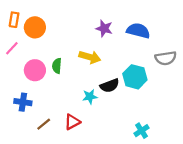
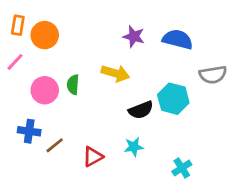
cyan star: (90, 97) -> (134, 147), moved
brown line: (44, 124) -> (55, 145), moved

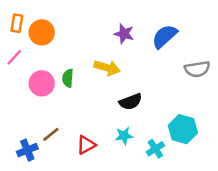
blue semicircle: (178, 39) -> (165, 36), turned -56
cyan hexagon: (173, 99) -> (183, 129), moved
blue cross: (29, 131) -> (27, 150), moved, turned -30
cyan cross: (182, 168) -> (155, 149), moved

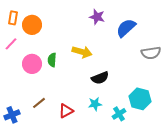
purple star: (124, 34) -> (97, 17), moved
blue cross: (27, 150) -> (12, 115), moved

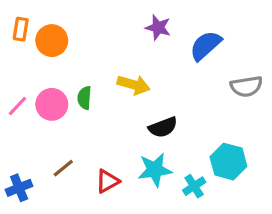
pink line: (11, 44) -> (17, 106), moved
cyan star: (95, 104) -> (155, 170), size x1.5

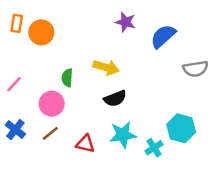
pink circle: (52, 104) -> (52, 104), moved
black semicircle: (163, 127) -> (115, 98), moved
red triangle: (107, 181) -> (85, 144), turned 42
blue cross: (19, 188) -> (15, 130), moved, turned -30

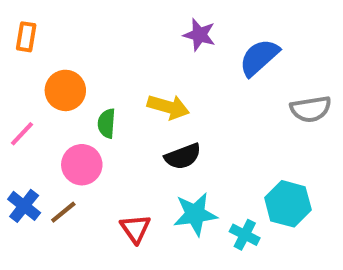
orange circle: (41, 32) -> (65, 90), moved
brown line: (50, 133) -> (63, 212), moved
red triangle: (85, 144) -> (135, 229), turned 42
cyan cross: (154, 148) -> (245, 235), turned -30

